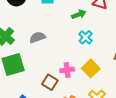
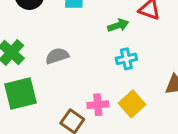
cyan cross: (86, 37) -> (126, 59), turned 32

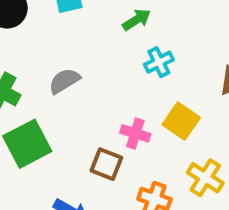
pink cross: (98, 105) -> (135, 133), turned 36

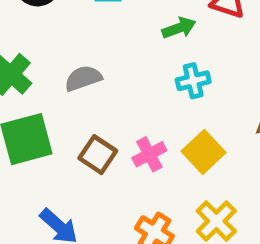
pink cross: (135, 133) -> (149, 154), turned 32
brown square: (106, 164) -> (98, 155), moved

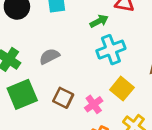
cyan cross: (193, 81) -> (111, 50), size x1.5
pink cross: (149, 154) -> (94, 104), moved

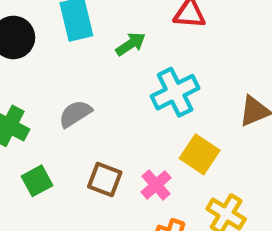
green arrow: (99, 21) -> (131, 44), moved
green square: (22, 94) -> (37, 181), size x0.6

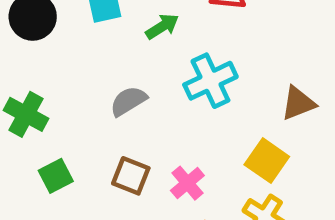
gray semicircle: (75, 114) -> (128, 101), moved
yellow square: (200, 154) -> (267, 161), moved

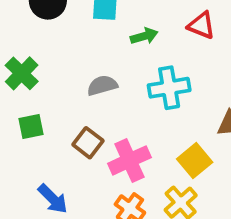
pink cross: (187, 183) -> (129, 160), size x1.5

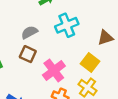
brown square: (88, 143) -> (28, 54), moved

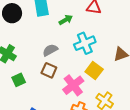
yellow square: (90, 62) -> (94, 71), moved

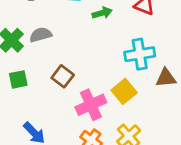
cyan cross: (85, 43) -> (140, 54), moved
gray semicircle: (50, 50) -> (41, 35), moved

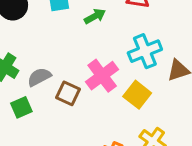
gray semicircle: (41, 35) -> (39, 77), moved
pink cross: (91, 105) -> (102, 76), moved

